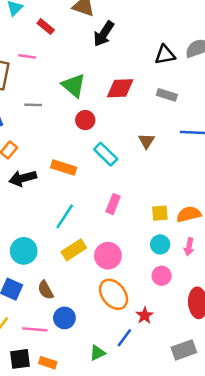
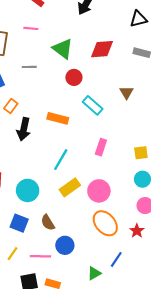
pink line: (27, 56) -> (31, 28), moved
black arrow: (23, 178) -> (24, 129), turned -60
red star: (145, 315) -> (137, 231), moved

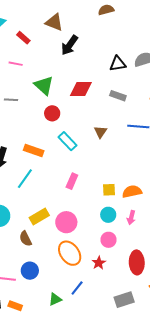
cyan line: (61, 160) -> (25, 179), moved
brown semicircle: (48, 223) -> (25, 239), moved

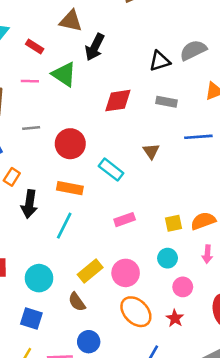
green triangle: (44, 85) -> (64, 74), moved
red circle: (52, 113) -> (70, 144), moved, size x1.5
pink rectangle: (72, 181) -> (125, 220), turned 56
cyan circle: (108, 215) -> (168, 258), moved

